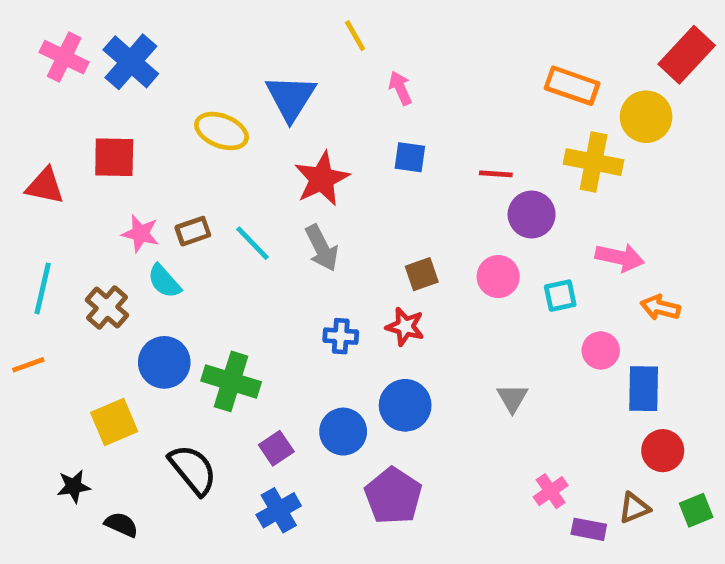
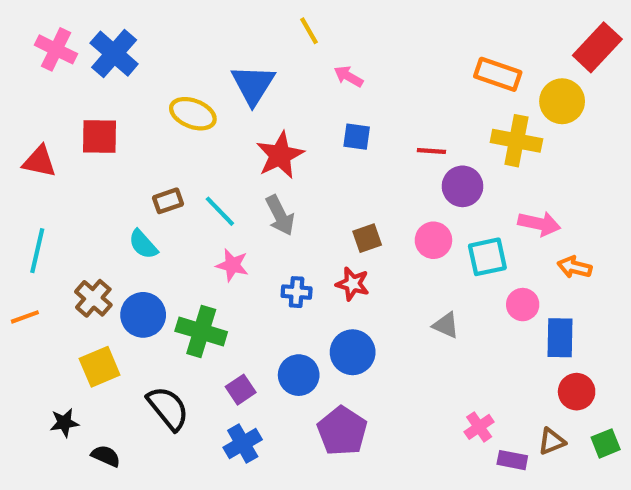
pink arrow: (400, 88) -> (348, 76), turned -36
pink star: (140, 234) -> (232, 265), moved
cyan square: (560, 296) -> (487, 257), size x1.4
brown cross: (107, 308) -> (93, 298), moved
gray triangle: (512, 398) -> (446, 325), moved, turned -36

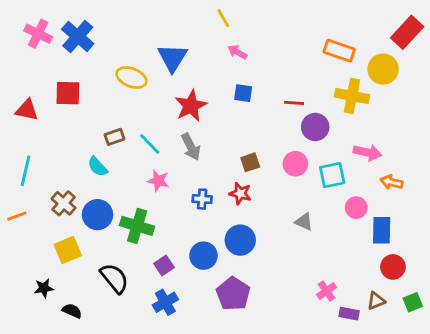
yellow line: (309, 31) -> (223, 18), moved

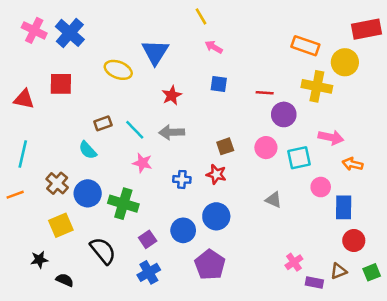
red rectangle: (407, 32) -> (367, 29), turned 36
red star: (191, 106) -> (172, 95), size x0.7
gray arrow: (191, 147) -> (172, 132), turned 115

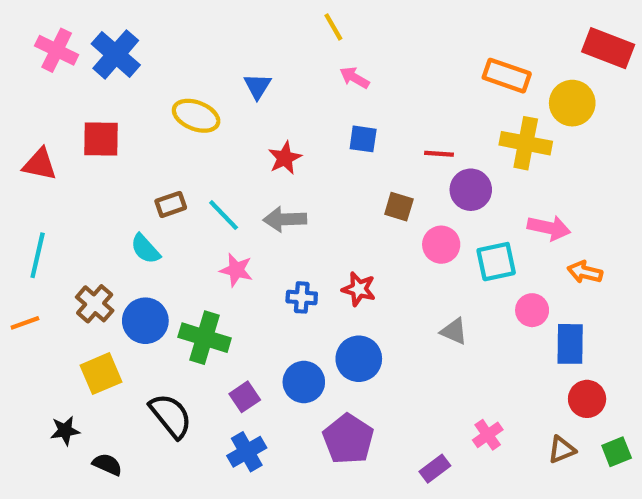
red rectangle: (367, 29) -> (608, 48), turned 32
blue triangle: (155, 52) -> (257, 86), size x0.6
brown square: (225, 146) -> (399, 207), moved, turned 36
purple rectangle: (314, 283) -> (435, 469), moved, turned -48

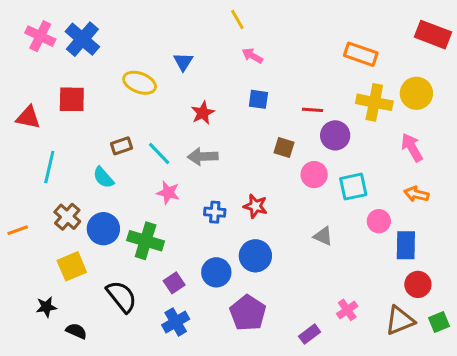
yellow circle: (572, 103) -> (416, 93), moved
pink arrow: (549, 228) -> (412, 147), moved, turned -132
cyan line: (38, 255) -> (49, 167), moved
brown triangle: (562, 450) -> (400, 320), size x1.5

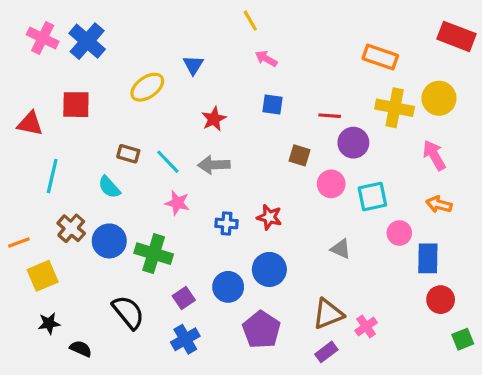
yellow ellipse: (140, 83) -> (147, 87), turned -56
brown rectangle: (121, 146) -> (128, 154), turned 35
yellow square: (72, 266) -> (43, 276), moved
brown triangle: (400, 320) -> (328, 314), moved

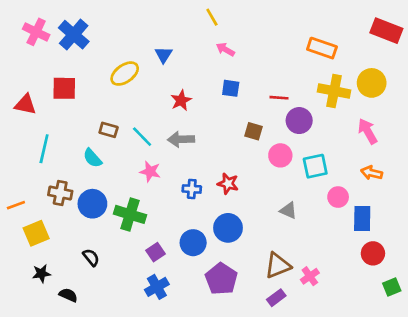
brown cross: (71, 228) -> (60, 193), turned -30
black semicircle: (128, 312) -> (91, 257), moved, size x0.6

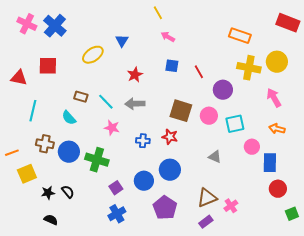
red line: (279, 98) -> (199, 72), moved, turned 56
brown square: (254, 131) -> (181, 111), moved, size x1.6
black star: (41, 274) -> (48, 193), moved

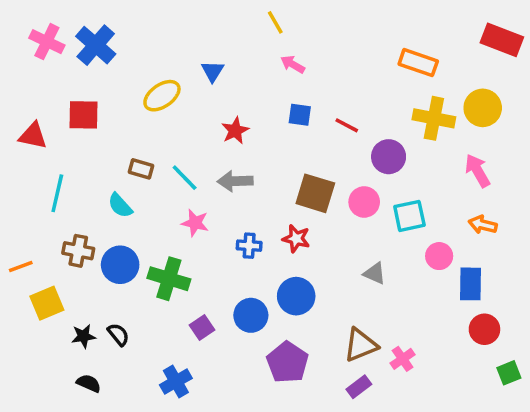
red line: (199, 72) -> (347, 125), turned -32
blue cross: (117, 214) -> (176, 382), moved

